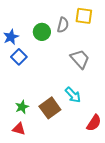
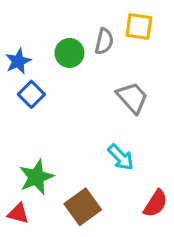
green star: (22, 107) -> (36, 177), size x1.5
brown square: (50, 108) -> (83, 207), moved
red triangle: (19, 129) -> (18, 213), moved

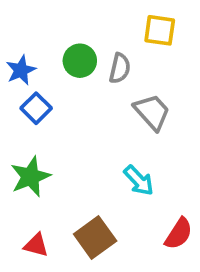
gray semicircle: (104, 41) -> (120, 68), moved
green star: (36, 177) -> (30, 177), moved
red triangle: (18, 213) -> (36, 245), moved

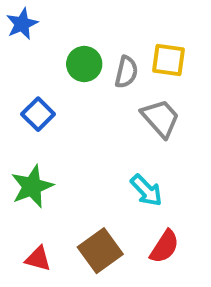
yellow square: (160, 30) -> (169, 60), moved
blue star: (21, 70) -> (22, 24), moved
red semicircle: (179, 234) -> (164, 247), moved

